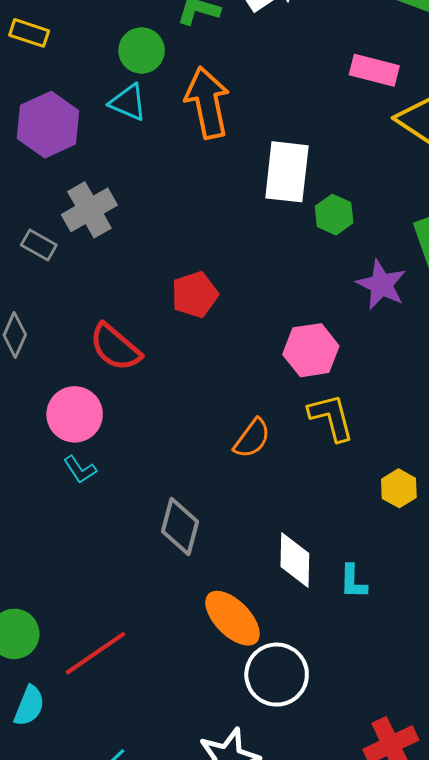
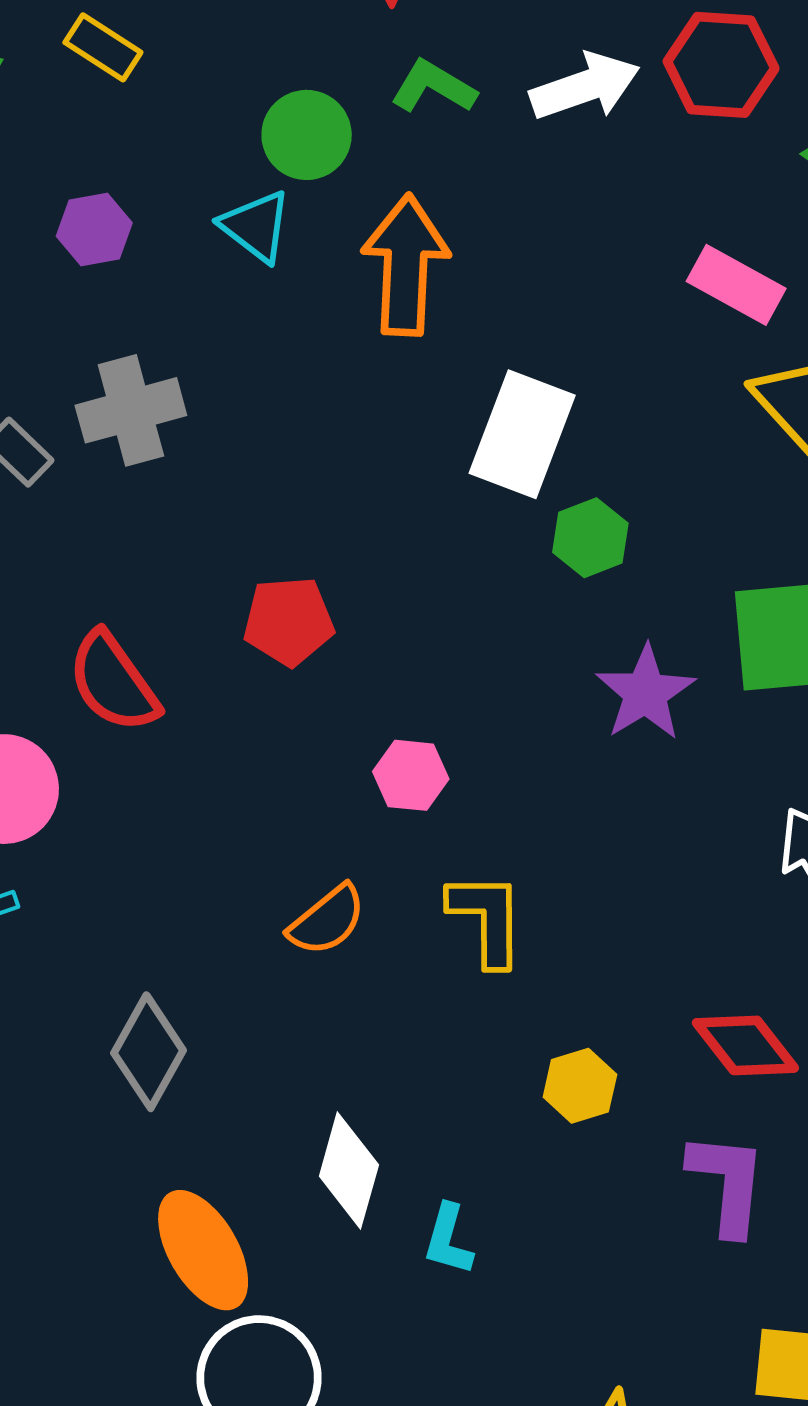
purple hexagon: (48, 125) -> (94, 229), size x0.6
pink hexagon: (311, 350) -> (411, 775), moved, size x0.7

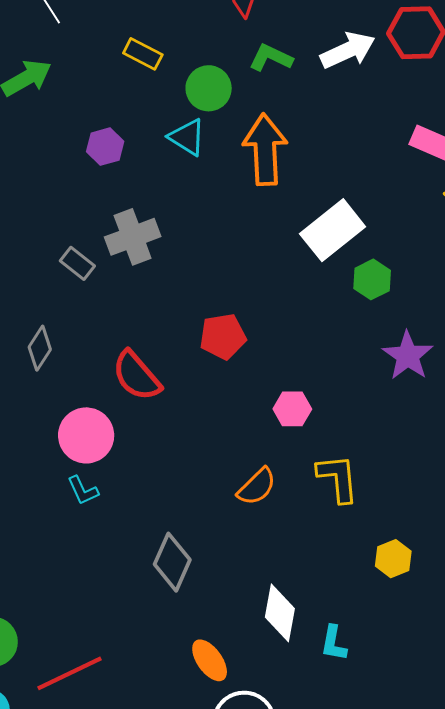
yellow rectangle: (103, 47) -> (143, 54), moved
white rectangle: (522, 434) -> (333, 230), turned 36
orange ellipse: (203, 1250) -> (210, 660), size x0.7

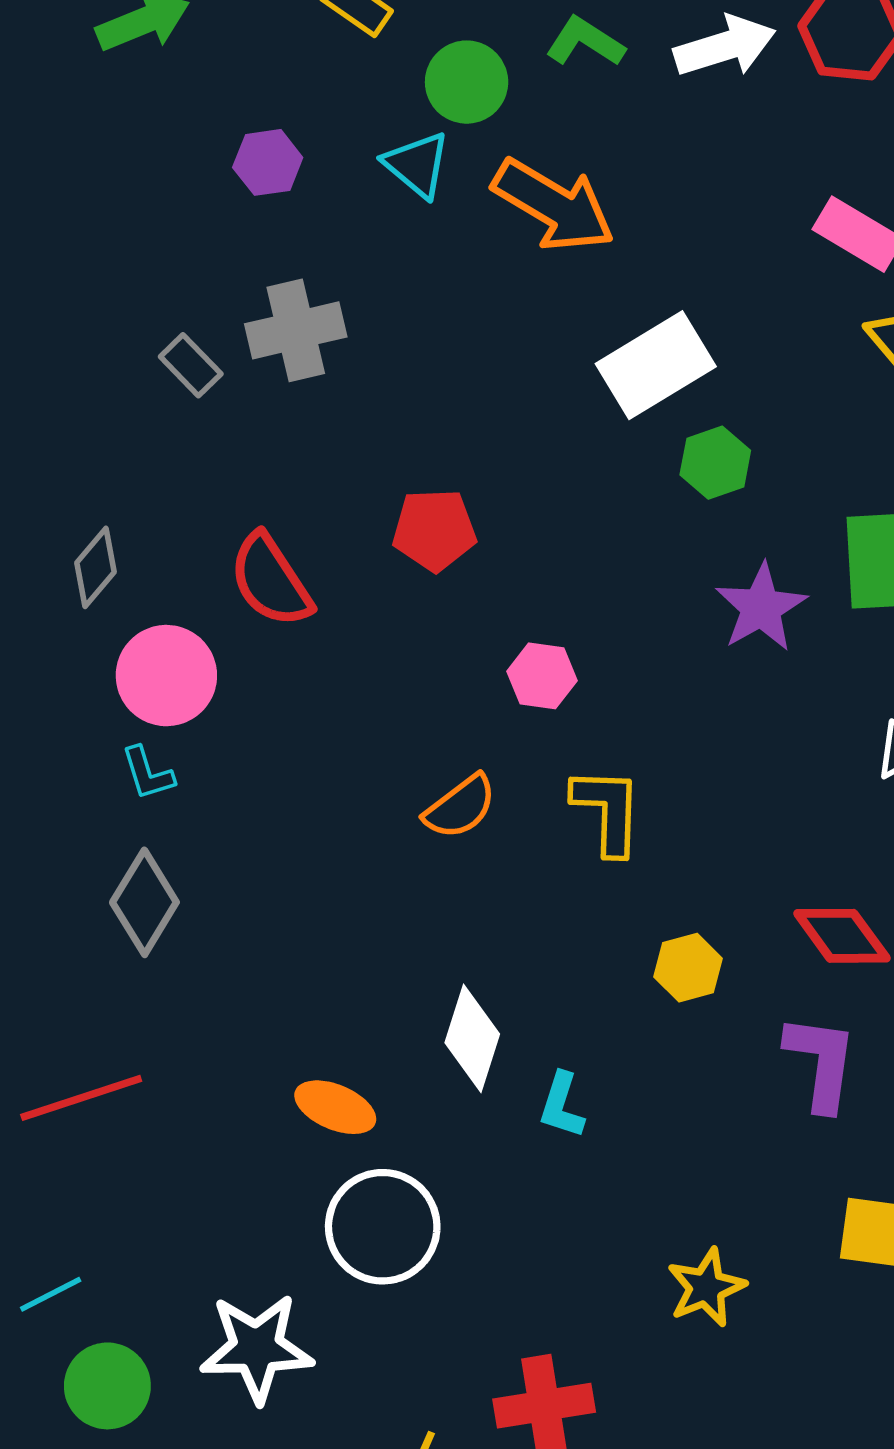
orange arrow: (265, 150) -> (554, 205), turned 116
gray diamond: (40, 348) -> (96, 567), moved
gray diamond: (172, 562) -> (144, 902), moved
orange ellipse: (210, 660) -> (335, 1107), turned -39

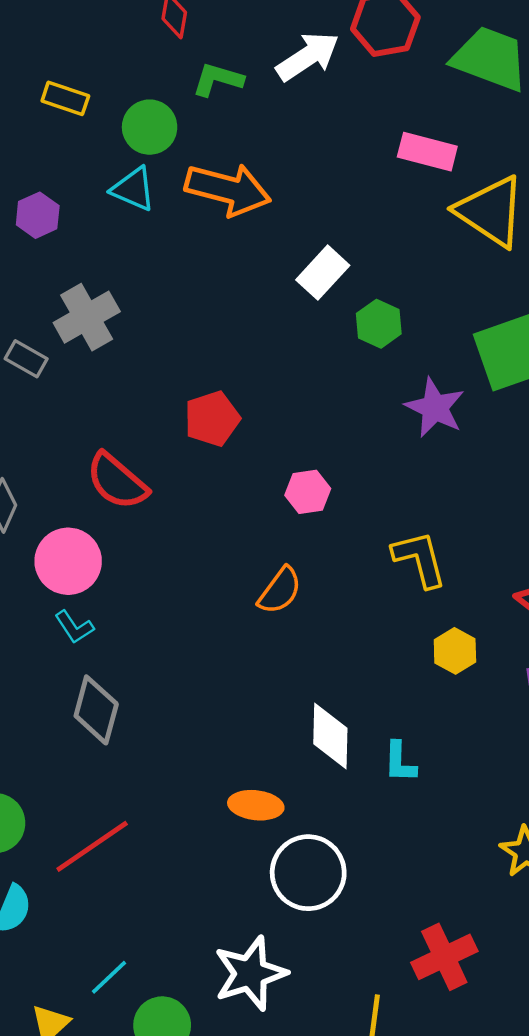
white rectangle: (656, 365) -> (323, 273), size x0.7
yellow L-shape: (607, 811) -> (420, 559), moved

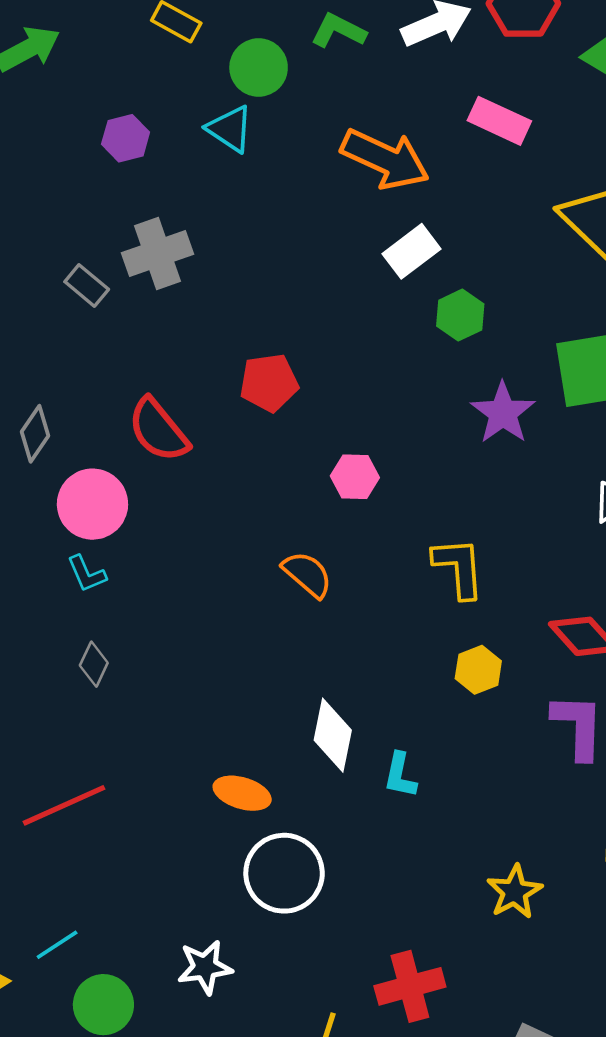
pink rectangle: (427, 152) -> (499, 121), moved
orange arrow: (228, 190) -> (385, 159), moved
orange semicircle: (280, 591) -> (307, 574), turned -96
gray diamond: (96, 710) -> (94, 664), size x0.6
white star: (250, 973) -> (205, 967), size x0.7

